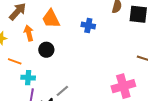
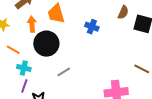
black circle: (46, 50) -> (46, 44), size x1.6
gray line: (62, 91) -> (64, 72), moved

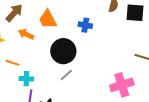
orange arrow: (32, 24) -> (26, 34), turned -49
black circle: (46, 44) -> (63, 51), moved

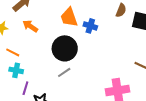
orange trapezoid: (48, 19) -> (69, 17), moved
cyan cross: (26, 79) -> (16, 70), moved

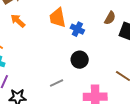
black circle: (65, 48) -> (80, 60), moved, size x0.7
gray line: (64, 72) -> (57, 83), moved

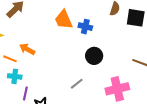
orange arrow: (18, 21) -> (27, 49), moved

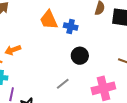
orange arrow: (27, 49) -> (13, 50), turned -49

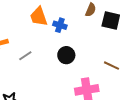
gray line: (63, 84) -> (25, 56), moved

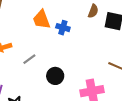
black circle: (66, 55) -> (55, 76), moved

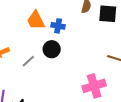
black circle: (55, 76) -> (52, 49), moved

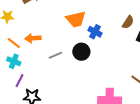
orange trapezoid: (36, 20) -> (76, 19), turned -95

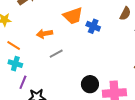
orange arrow: (33, 38) -> (45, 34), moved
black circle: (81, 52) -> (90, 84), moved

